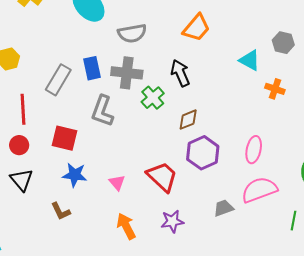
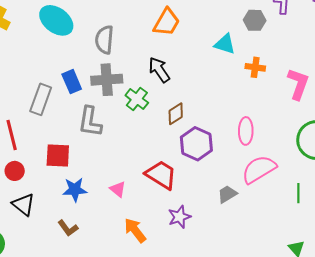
gray semicircle: (132, 33) -> (104, 40), turned 116

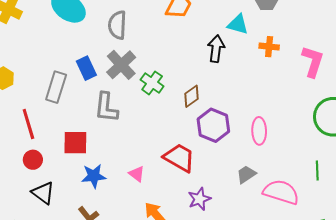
black arrow: (159, 70) -> (216, 49), moved, turned 44
gray cross: (107, 80) -> (121, 65), turned -36
pink ellipse: (246, 131) -> (259, 131), moved
pink semicircle: (259, 169) -> (281, 192), moved, turned 51

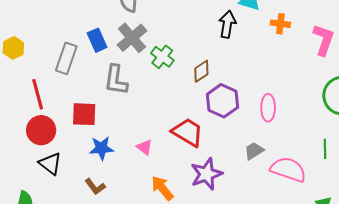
red circle: (33, 160) -> (41, 130), size x1.5
purple star: (199, 199) -> (206, 174), size x1.4

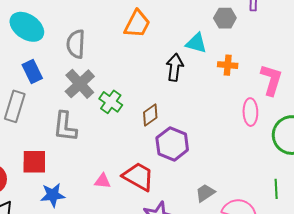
blue rectangle: (97, 40) -> (32, 71), moved
pink ellipse: (268, 108) -> (250, 112), moved
pink triangle: (144, 147) -> (103, 181), moved, turned -30

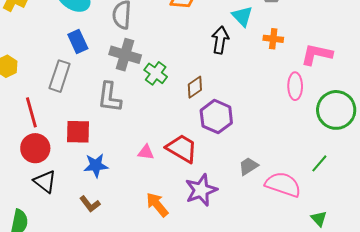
cyan triangle: (196, 43) -> (242, 16), turned 30
pink L-shape: (271, 80) -> (317, 54), turned -96
gray cross: (80, 84) -> (125, 55), turned -32
green line: (276, 189) -> (319, 163), turned 42

